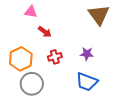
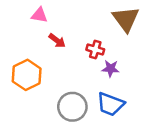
red cross: (55, 57) -> (95, 50), moved, turned 32
gray circle: (32, 84) -> (72, 107), moved

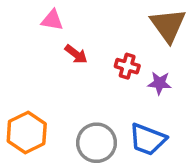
purple star: (111, 69) -> (160, 83), moved
orange hexagon: (27, 75) -> (27, 133), moved

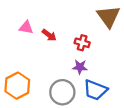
pink triangle: (52, 20) -> (26, 27), moved
purple star: (160, 83) -> (80, 67), moved

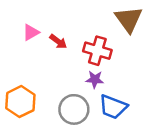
pink triangle: (26, 27) -> (31, 32), turned -40
red cross: (82, 43) -> (97, 51), size x1.5

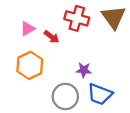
red cross: (97, 51) -> (77, 18), moved
orange hexagon: (20, 102) -> (30, 65), moved

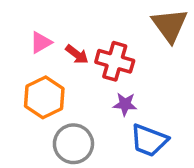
red cross: (77, 18) -> (115, 61), moved
gray circle: (65, 96) -> (73, 144), moved

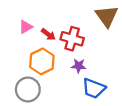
orange hexagon: (44, 97) -> (42, 61), moved
gray circle: (73, 144) -> (28, 89), moved

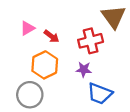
red cross: (72, 39) -> (91, 41), moved, turned -30

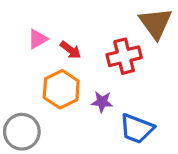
purple star: (84, 70) -> (102, 102), moved
gray circle: (30, 95) -> (22, 132), moved

